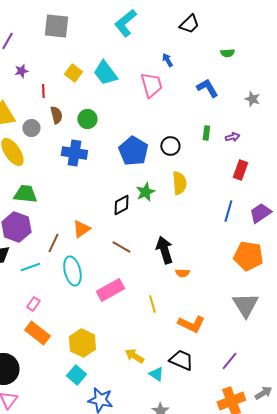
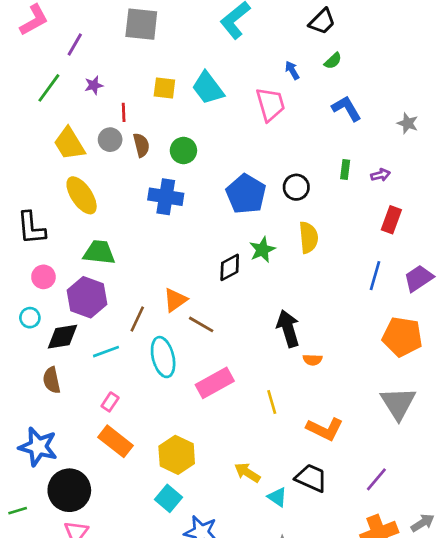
green semicircle: (227, 53) -> (333, 61), moved, turned -40
yellow square: (73, 73) -> (164, 88), turned -30
gray circle: (31, 128) -> (110, 140), moved
brown line: (121, 247) -> (201, 324), moved

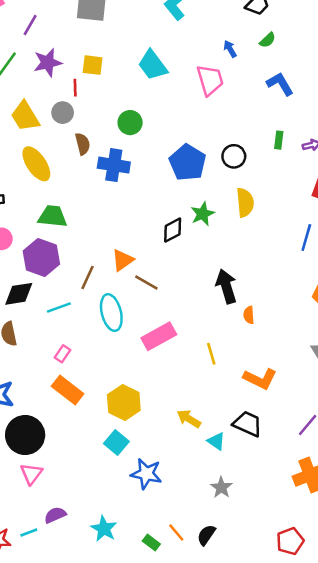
purple star: (94, 85) -> (48, 63), size x1.6
yellow square: (164, 88) -> (93, 65), moved
brown semicircle: (141, 145) -> (83, 144), moved
orange semicircle: (313, 360) -> (249, 315), turned 84

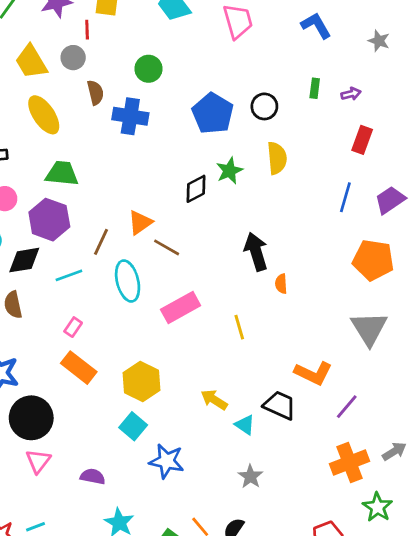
orange L-shape: (260, 379) -> (313, 373), moved
purple semicircle: (55, 515) -> (93, 476), moved, turned 35

